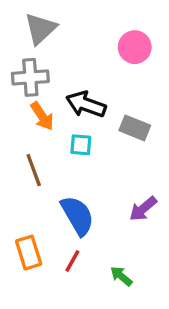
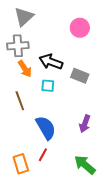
purple arrow: (143, 209) -> (85, 124), turned -30
orange rectangle: (29, 253) -> (21, 164), moved
green arrow: (121, 276) -> (85, 165), moved, size x1.6

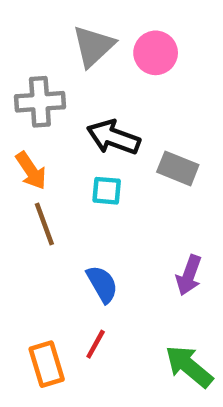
gray triangle: (24, 17) -> (93, 46), moved
pink circle: (80, 28) -> (156, 53), moved
orange arrow: (25, 69) -> (31, 171), moved
blue semicircle: (46, 128) -> (102, 284), size x0.7

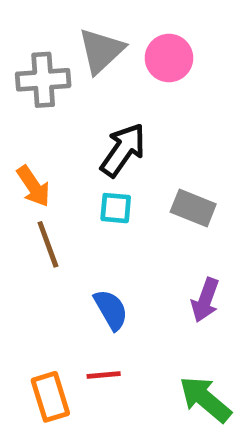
gray cross: (40, 102) -> (43, 80), moved
black arrow: (113, 137) -> (123, 150), turned 105
gray rectangle: (178, 168) -> (193, 208), moved
red line: (96, 344) -> (104, 375), turned 56

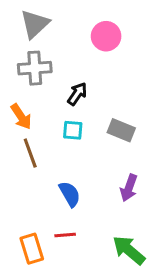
gray triangle: (101, 51) -> (35, 24), moved
gray cross: (43, 80) -> (35, 68), moved
black arrow: (123, 150) -> (77, 94), size x0.7

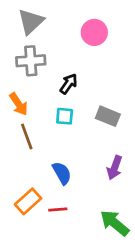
orange rectangle: (32, 249) -> (28, 201), moved, turned 65

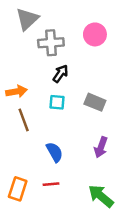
pink circle: (94, 32) -> (95, 34), moved
gray cross: (31, 61) -> (51, 43), moved
orange arrow: (19, 104) -> (17, 91), turned -66
orange rectangle: (28, 201) -> (18, 189), moved, turned -30

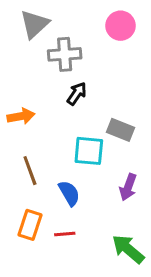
pink circle: (95, 34) -> (121, 26), moved
cyan square: (57, 102) -> (89, 151), moved, size x1.5
brown line: (24, 120) -> (30, 171), moved
orange rectangle: (18, 189) -> (30, 225), moved

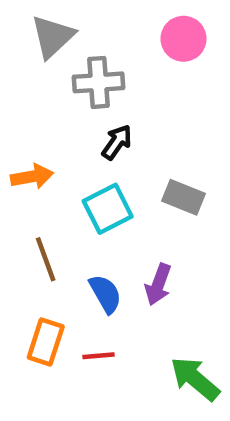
cyan square: (89, 151) -> (108, 209), moved, turned -32
purple arrow: (128, 187) -> (158, 285), moved

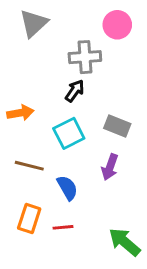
gray cross: (99, 82) -> (85, 57), moved
brown line: (46, 259) -> (29, 166), turned -56
purple arrow: (158, 285) -> (110, 167), moved

